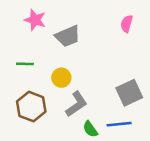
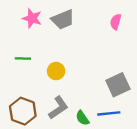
gray trapezoid: (68, 36) -> (63, 19), moved
gray L-shape: (76, 104) -> (58, 108), moved
brown hexagon: (31, 107) -> (23, 111), moved

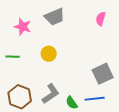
pink star: (32, 18) -> (23, 27), moved
green line: (23, 58) -> (13, 57), moved
yellow circle: (56, 71) -> (49, 54), moved

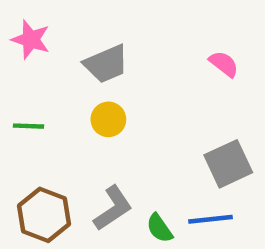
gray trapezoid: (55, 17) -> (106, 64), moved
pink semicircle: (101, 19) -> (224, 64), moved, turned 112
pink star: (23, 27) -> (31, 39), moved

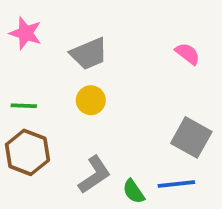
gray square: (228, 164) -> (191, 137), turned -36
brown hexagon: (44, 215) -> (27, 152), moved

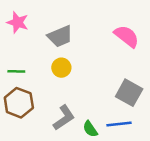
pink semicircle: (188, 54) -> (127, 36), size x1.5

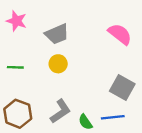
brown hexagon: (19, 103) -> (18, 114), moved

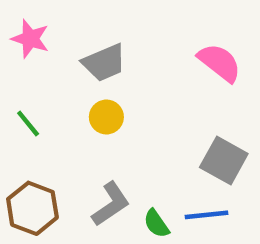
green line: (15, 67) -> (28, 124), turned 49

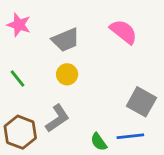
pink semicircle: (219, 63) -> (123, 32), moved
gray L-shape: (111, 204) -> (57, 118), moved

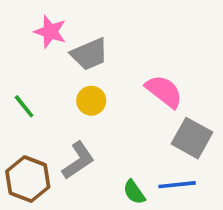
pink star: (19, 25) -> (50, 32), moved
pink semicircle: (123, 32) -> (164, 91), moved

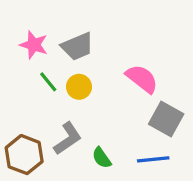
pink star: (50, 32) -> (34, 45), moved
green line: (24, 106) -> (48, 82), moved
green semicircle: (134, 192) -> (102, 158), moved

